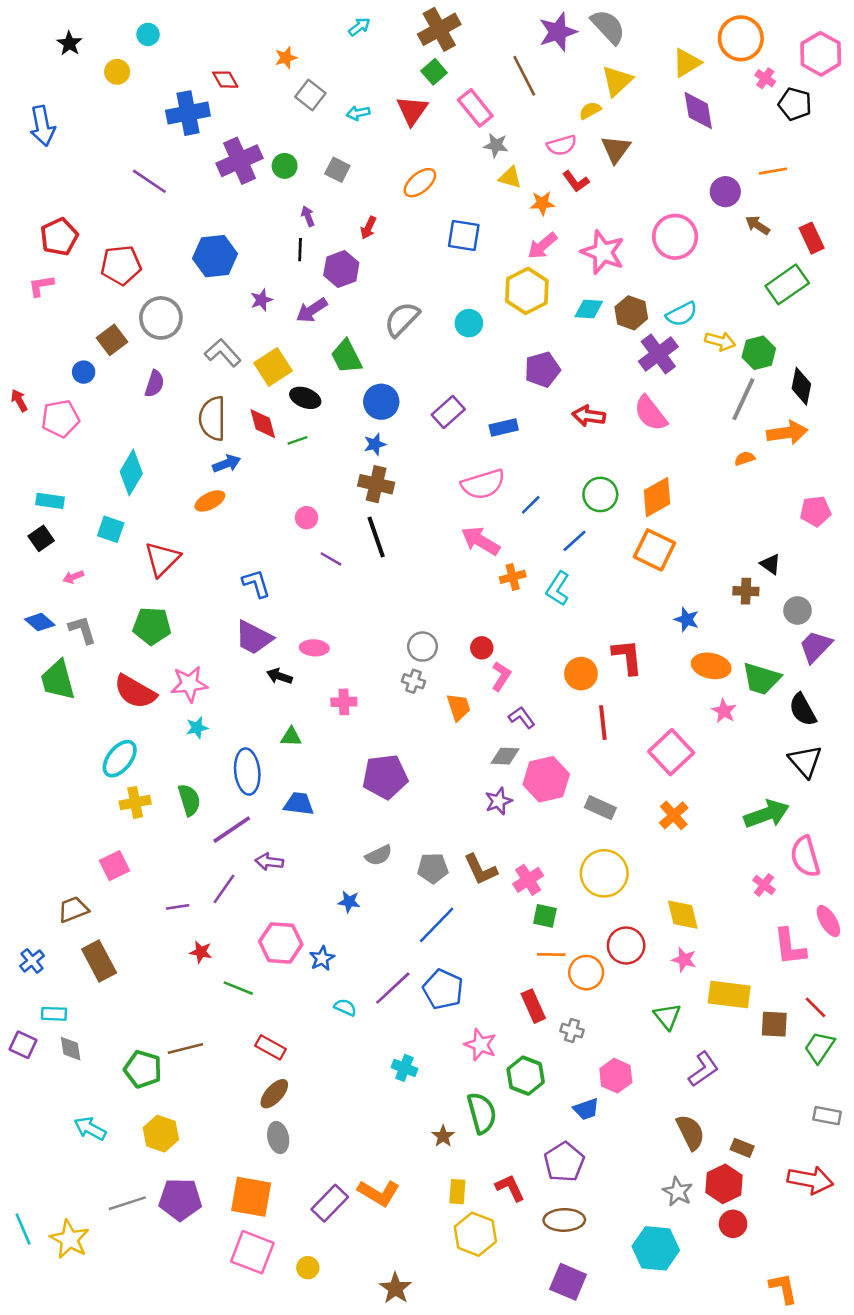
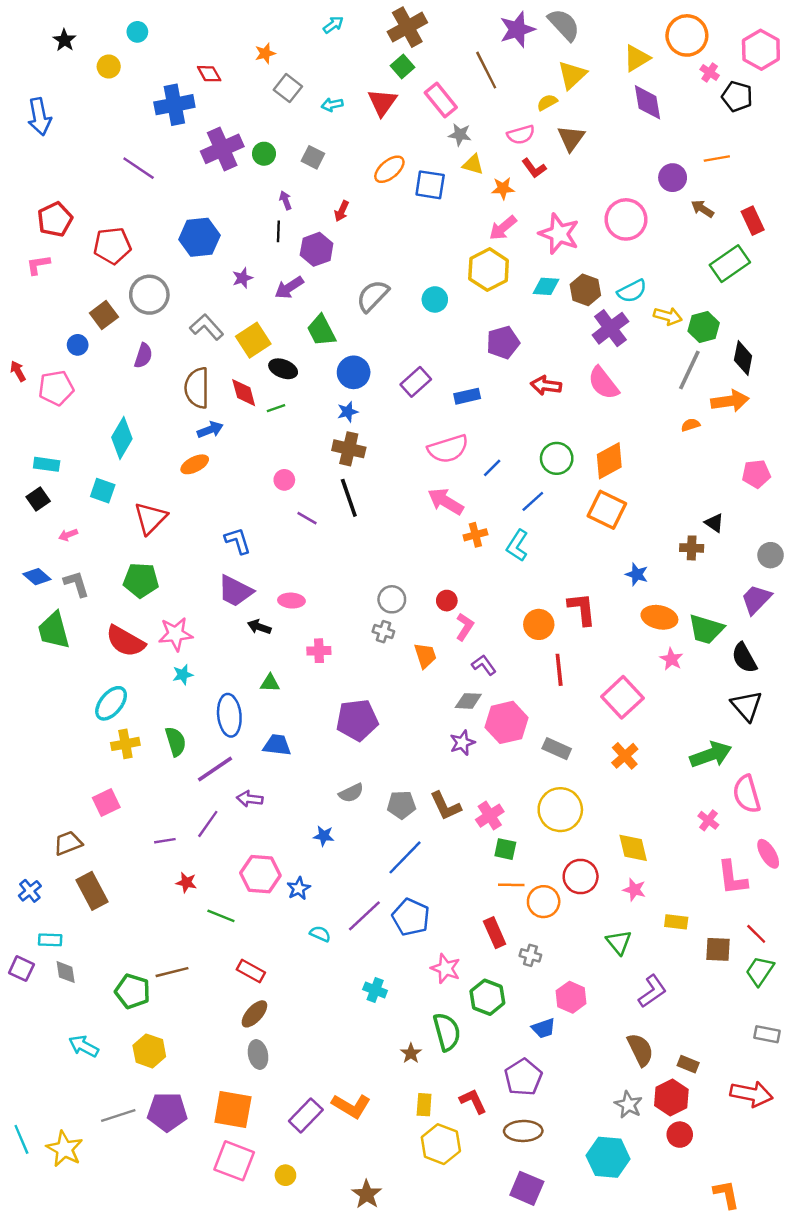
blue square: (464, 235) -> (430, 185), moved
gray circle: (797, 610) -> (771, 555), moved
yellow rectangle: (729, 994) -> (676, 922), size x0.6

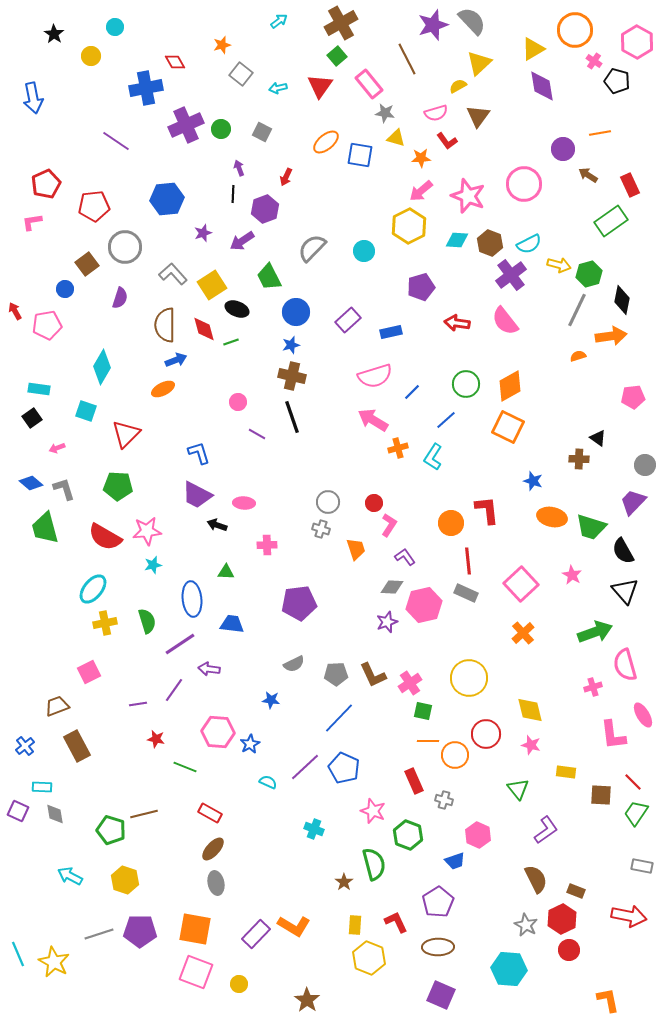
pink star: (671, 659) -> (572, 575), moved
gray rectangle: (557, 749) -> (466, 593), moved
pink cross: (708, 820) -> (593, 687), turned 36

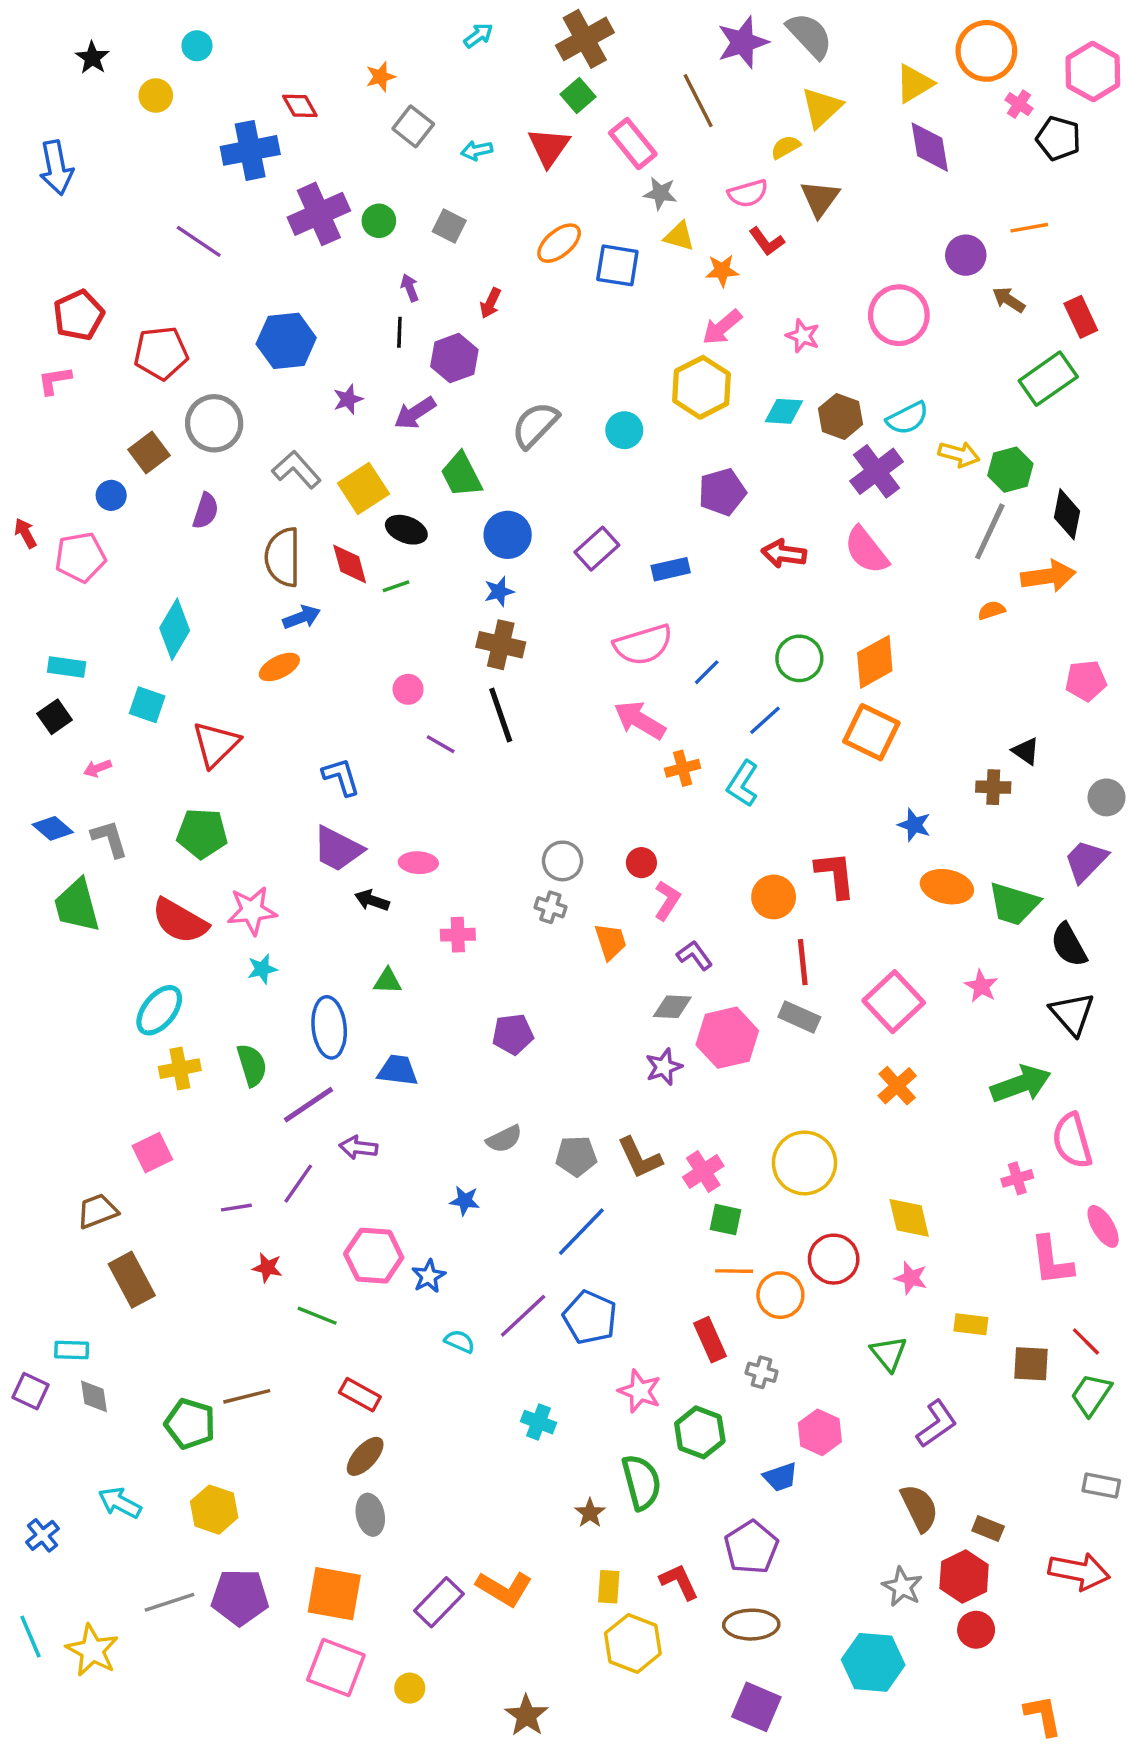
pink star: (468, 196) -> (803, 336), size x0.6
purple pentagon: (299, 603) -> (513, 1034), size x0.7
blue cross: (25, 746) -> (43, 1535), moved

